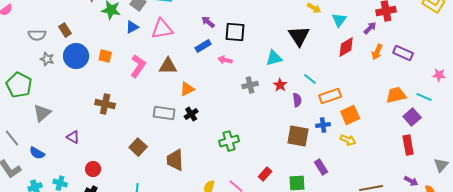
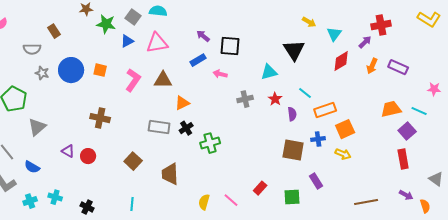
brown rectangle: (65, 30) -> (54, 31), moved
green cross: (229, 141) -> (210, 143), moved
gray triangle: (441, 165) -> (436, 179), turned -35
red circle: (93, 169) -> (88, 156), moved

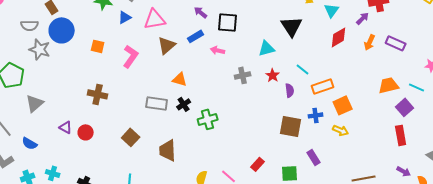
blue circle: (71, 70) -> (62, 30), moved
gray star: (42, 73) -> (40, 49), size x1.5
brown triangle: (163, 80) -> (167, 45), moved, turned -42
orange triangle: (182, 103) -> (180, 79), turned 42

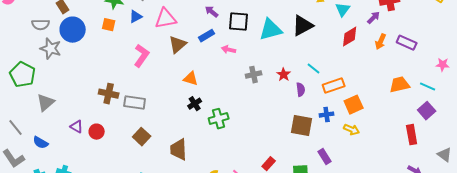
black triangle: (292, 26) -> (303, 26), turned 35
orange square: (98, 46) -> (109, 25), moved
cyan triangle: (267, 48) -> (271, 30), moved, size x1.4
gray rectangle: (157, 103) -> (135, 103), moved
purple square: (405, 107) -> (427, 111), moved

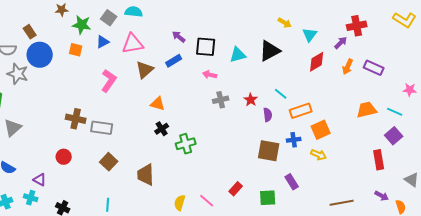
cyan triangle: (271, 30) -> (238, 55), size x0.7
pink arrow: (229, 50) -> (210, 75), moved
purple triangle: (77, 127) -> (40, 180), moved

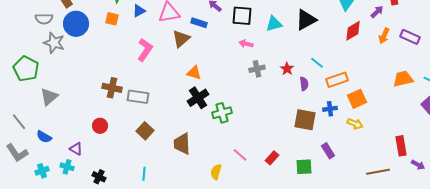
blue rectangle: (174, 61) -> (199, 23), moved, turned 49
black cross: (162, 129) -> (198, 98), size x1.5
red rectangle: (379, 160) -> (401, 146), moved
pink line: (207, 201) -> (240, 155), moved

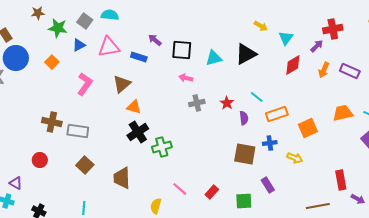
orange square: (112, 19) -> (52, 62), moved, turned 32
brown triangle: (181, 39) -> (122, 84), moved
orange square: (357, 99) -> (308, 128), moved

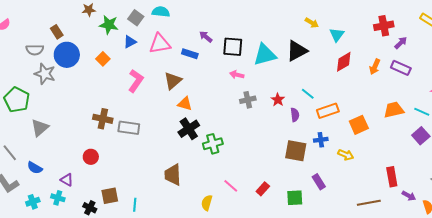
purple arrow: (317, 46) -> (401, 43), moved
cyan triangle: (214, 58) -> (265, 55), size x1.4
brown square: (85, 165) -> (110, 196), moved, turned 36

